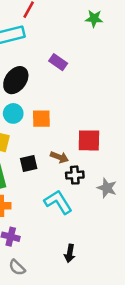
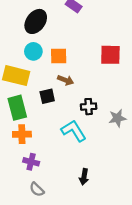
red square: (89, 140) -> (110, 55), moved
brown arrow: (59, 157) -> (66, 80), moved
gray star: (107, 188) -> (117, 118), turned -30

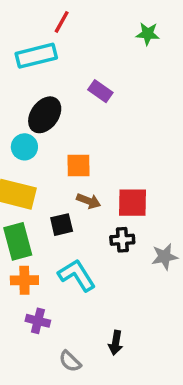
cyan circle: (33, 51) -> (24, 147), moved
red square: (110, 55) -> (132, 203), moved
cyan L-shape: (74, 131) -> (77, 275), moved
gray semicircle: (37, 189) -> (70, 361), moved

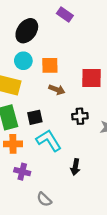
cyan circle: (24, 147) -> (23, 61), moved
red square: (132, 203) -> (91, 78), moved
black square: (62, 225) -> (35, 117), moved
black arrow: (116, 343) -> (75, 167), moved

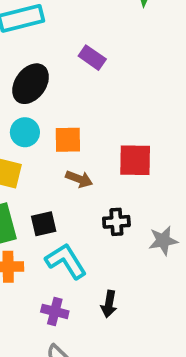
purple cross: (22, 172) -> (55, 311), moved

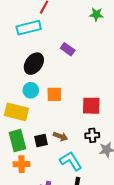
brown arrow: (79, 179) -> (61, 136), moved
black cross: (116, 222) -> (92, 135), moved
cyan L-shape: (66, 261) -> (71, 161), moved

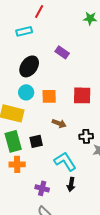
cyan rectangle: (29, 28) -> (24, 31), size x0.7
red square: (91, 106) -> (82, 95), moved
brown arrow: (61, 136) -> (59, 123), moved

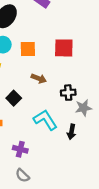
black square: (36, 141) -> (14, 98), turned -32
black arrow: (71, 184) -> (71, 132), moved

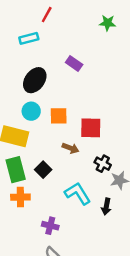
red square: (64, 48) -> (91, 128), moved
black cross: (68, 93) -> (103, 164), turned 32

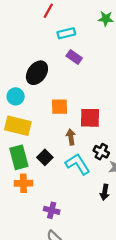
cyan rectangle: (29, 38) -> (66, 33), moved
cyan circle: (31, 111) -> (16, 96), moved
brown arrow: (71, 148) -> (71, 137), turned -119
cyan L-shape: (78, 193) -> (78, 164), moved

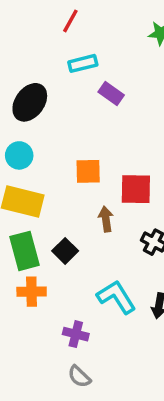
cyan rectangle: (66, 33) -> (83, 63), moved
black ellipse: (37, 73) -> (30, 102), moved
cyan L-shape: (78, 164) -> (116, 297), moved

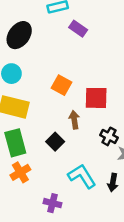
orange square: (88, 171) -> (61, 85), turned 30
black square: (65, 251) -> (55, 142), moved
orange cross: (32, 292) -> (20, 172), turned -30

